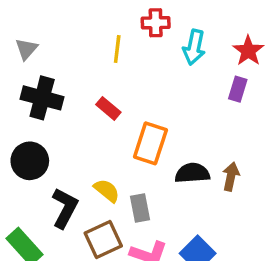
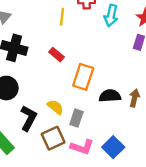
gray rectangle: (140, 208) -> (76, 118), turned 30

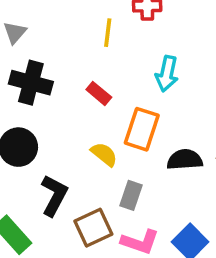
cyan arrow: (111, 16) -> (167, 74), moved
yellow semicircle: (55, 107) -> (104, 154), moved

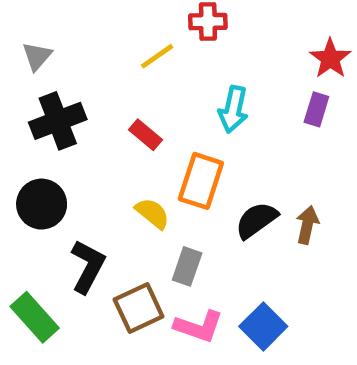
yellow line: (108, 33) -> (157, 56), turned 48
black cross: (31, 83) -> (58, 121), turned -36
black semicircle: (185, 160) -> (256, 220), turned -32

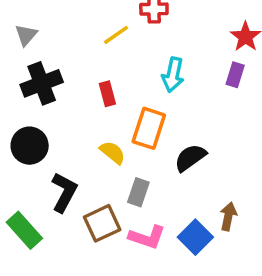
red rectangle: (146, 135) -> (107, 94), turned 35
brown arrow: (307, 225) -> (228, 216), moved

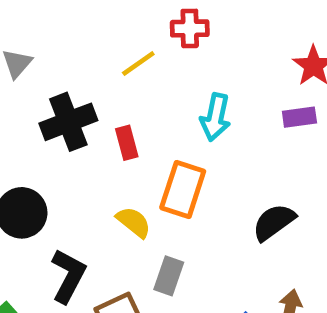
purple rectangle: (235, 75) -> (299, 117), turned 65
black cross: (42, 83) -> (68, 122), moved
black semicircle: (190, 158) -> (274, 222), moved

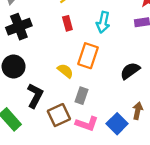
black cross: (68, 122) -> (19, 27), moved
red rectangle: (127, 143) -> (67, 23), moved

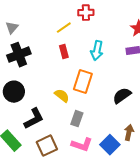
black L-shape: (35, 96) -> (34, 119), turned 35
brown square: (59, 115) -> (47, 146), moved

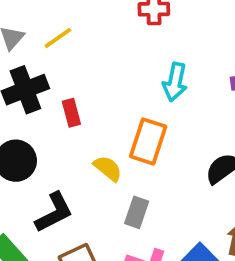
yellow line: (64, 28) -> (58, 38), moved
red rectangle: (64, 52) -> (71, 113), moved

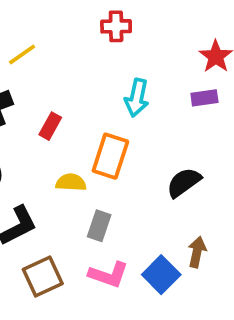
red rectangle: (71, 113) -> (50, 126), moved, turned 44
yellow semicircle: (108, 168) -> (71, 182), turned -36

